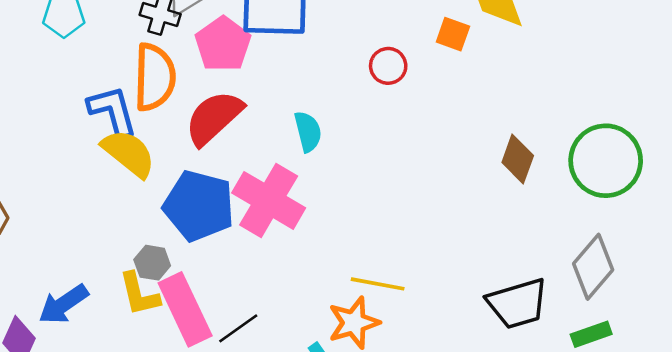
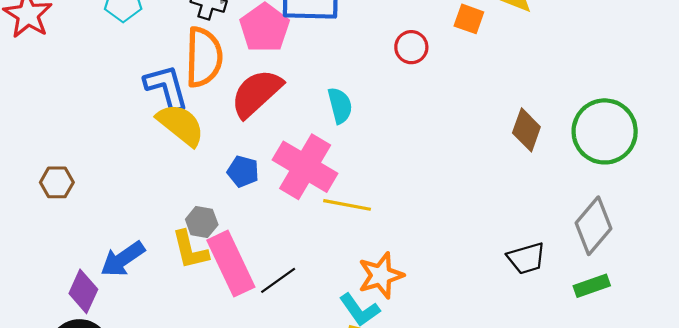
blue pentagon: (199, 206) -> (243, 171), size x0.5
yellow line: (378, 284) -> (347, 205), moved
black trapezoid: (517, 303) -> (526, 258), size x0.7

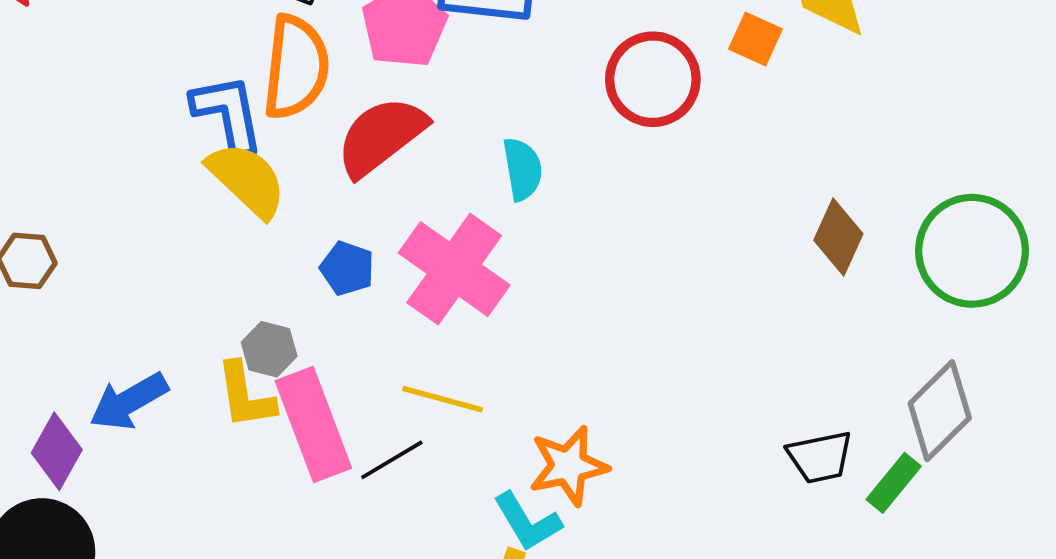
red circle: (411, 47) -> (653, 79), size x1.6
yellow line: (347, 205) -> (443, 399), moved
green rectangle: (592, 286) -> (894, 483), moved, turned -36

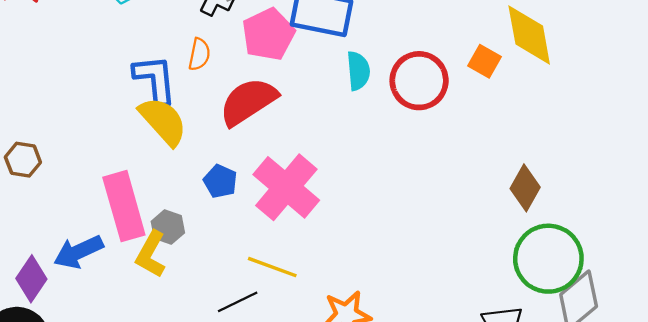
orange semicircle: (296, 67) -> (199, 54), size x0.5
cyan semicircle: (523, 169) -> (358, 71), moved
green circle: (972, 251) -> (548, 259), moved
yellow L-shape: (245, 395) -> (151, 254), turned 33
pink rectangle: (313, 424) -> (124, 206), moved

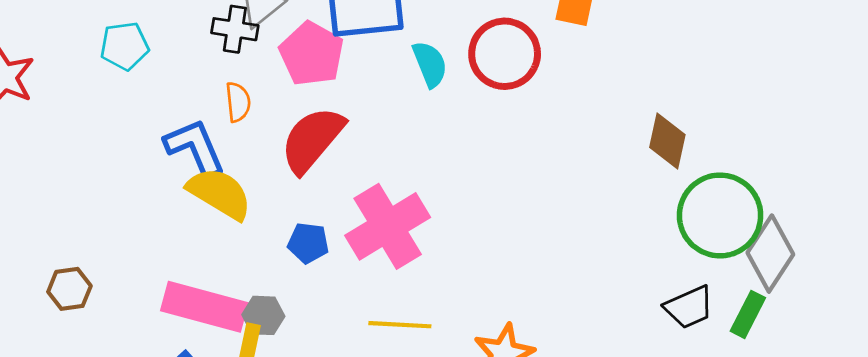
pink cross: (286, 187) -> (388, 226), turned 36
pink rectangle: (124, 206) -> (204, 307), turned -42

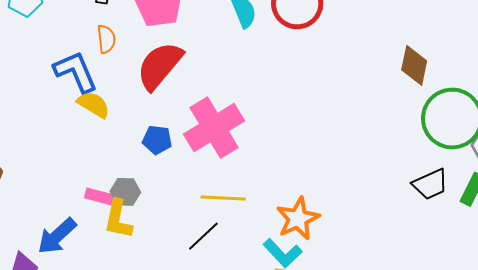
yellow semicircle: (220, 193) -> (93, 105), size x0.7
pink rectangle: (204, 307) -> (100, 197), moved, size x0.5

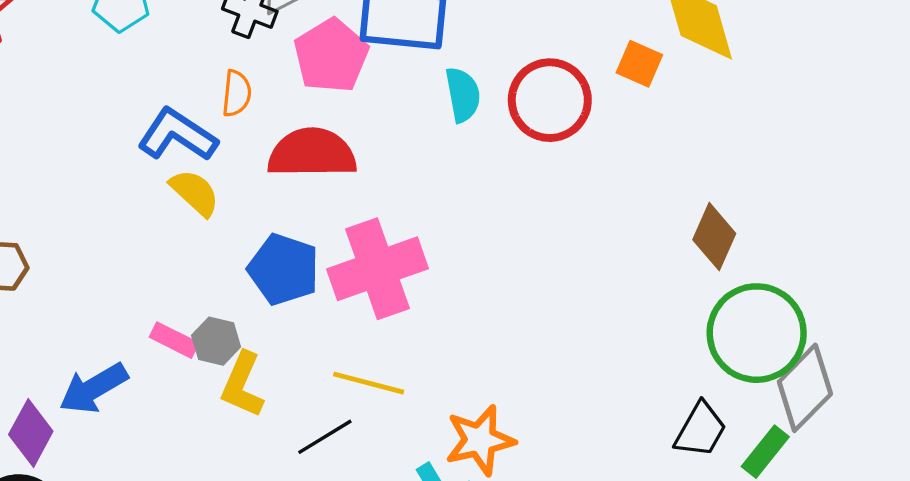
red semicircle: (160, 66) -> (312, 153), turned 38
blue L-shape: (76, 72) -> (177, 135), turned -45
blue pentagon: (157, 140) -> (284, 269), size x1.5
black trapezoid: (430, 184) -> (700, 430), turned -48
yellow L-shape: (118, 219) -> (242, 385), moved

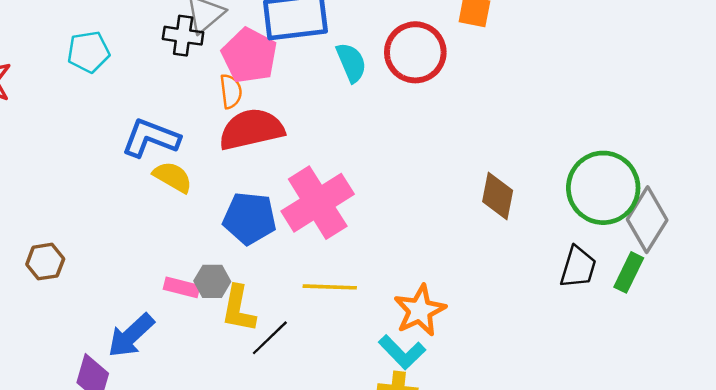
orange semicircle: (237, 93) -> (231, 91), moved
brown diamond: (714, 237) -> (498, 196), moved
black line: (325, 437) -> (270, 338), moved

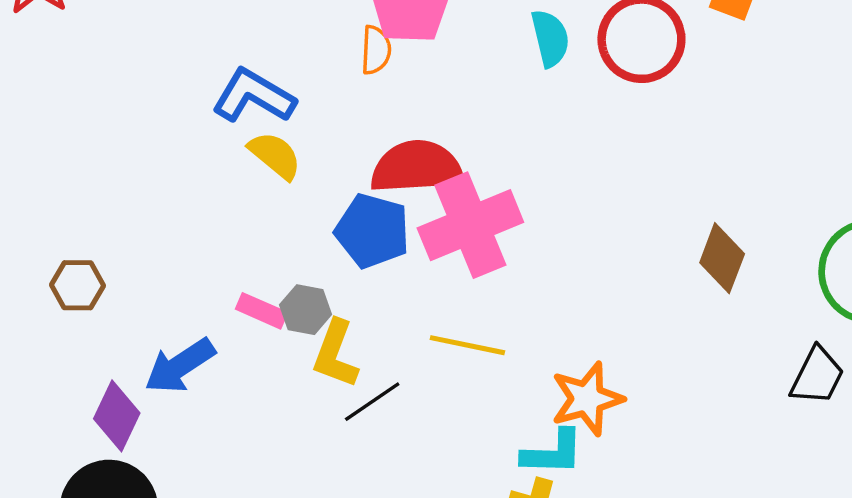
red semicircle: (251, 129) -> (417, 167), moved
brown hexagon: (45, 262) -> (77, 285), moved
cyan L-shape: (402, 352) -> (553, 453), turned -54

